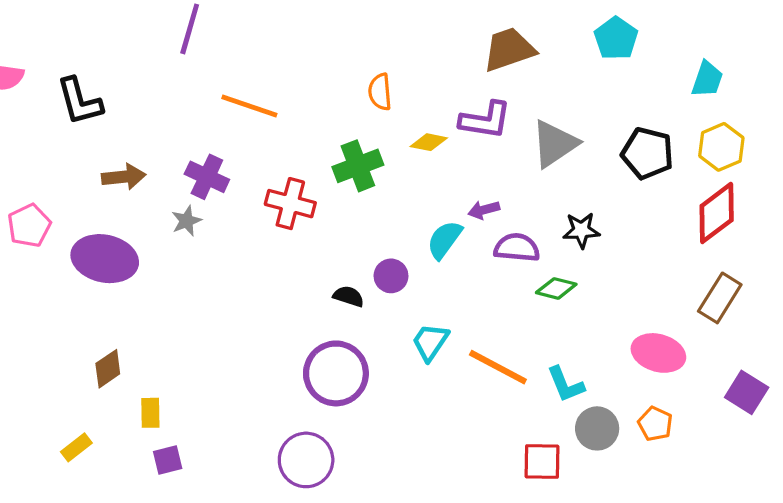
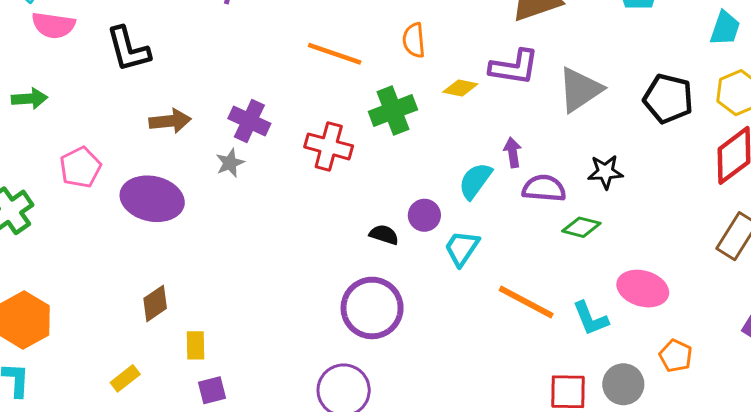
orange line: (249, 106) -> (335, 54), moved
purple arrow: (484, 210) -> (513, 152), turned 96
cyan trapezoid: (430, 342) -> (462, 248), moved
pink ellipse: (658, 353) -> (643, 289), moved
gray circle: (597, 428) -> (623, 384), moved

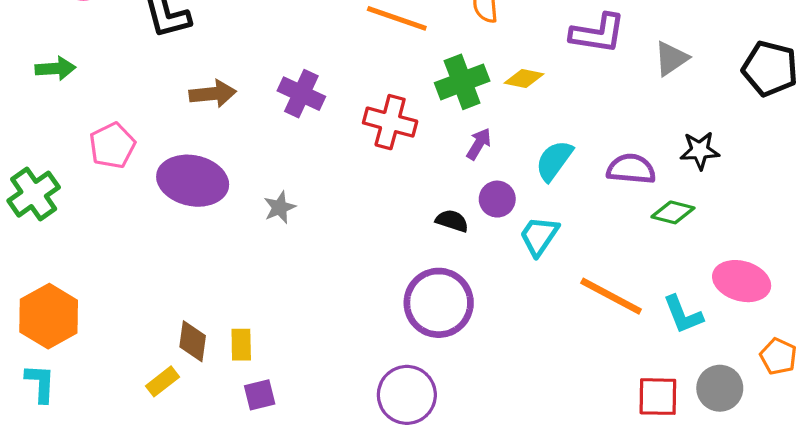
yellow diamond: (460, 88) -> (524, 79), moved
gray triangle: (580, 90) -> (671, 58), size x0.7
purple arrow: (513, 152) -> (479, 144), moved, turned 40
gray star: (230, 163) -> (280, 207), moved
brown diamond: (155, 303) -> (193, 341), moved, turned -48

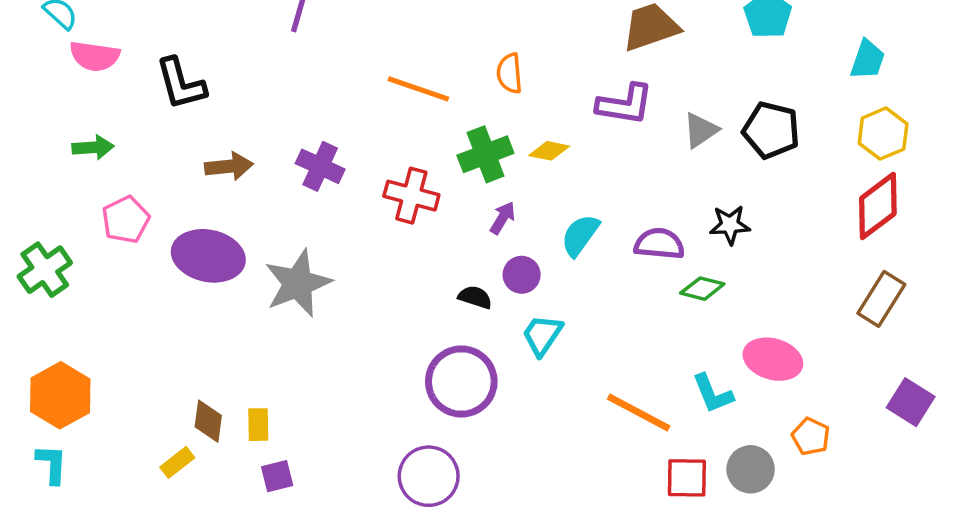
green arrow: (55, 69) -> (93, 147), moved
black pentagon: (770, 69) -> (771, 130), moved
gray star: (280, 207) -> (298, 283), size x2.0
cyan trapezoid: (539, 236) -> (542, 335), moved
orange line: (611, 296) -> (639, 412), moved

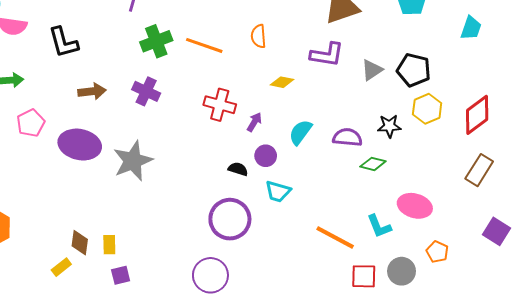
yellow hexagon: (883, 134) -> (427, 109), moved
green cross: (485, 154) -> (156, 41), moved
red cross: (411, 196) -> (220, 105), moved
cyan trapezoid: (542, 335) -> (278, 192), turned -108

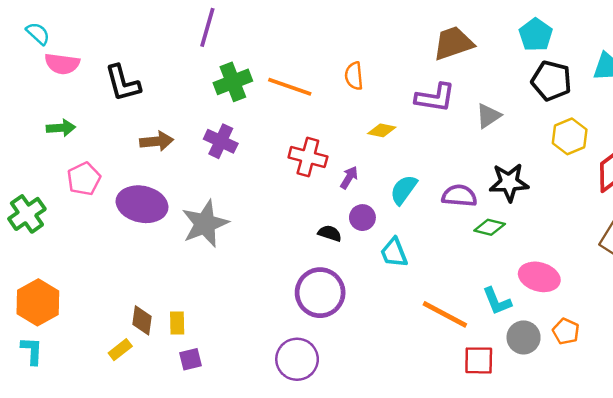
black pentagon: (414, 70) -> (551, 81), moved
yellow hexagon: (427, 109) -> (570, 136), moved
black star: (389, 126) -> (509, 182), size x1.4
cyan trapezoid: (278, 192) -> (394, 253), moved, turned 52
gray circle: (402, 271) -> (524, 337), moved

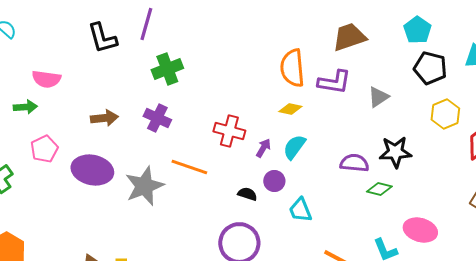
pink semicircle: (62, 64) -> (46, 79), moved
orange semicircle: (354, 76) -> (292, 68), moved, size x1.6
black L-shape: (123, 83) -> (102, 38), moved
orange line: (290, 87) -> (189, 167), moved
cyan semicircle: (404, 190) -> (294, 147), moved

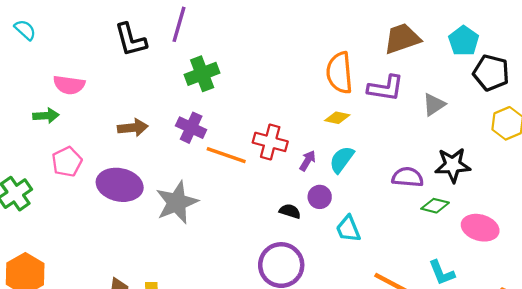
cyan pentagon: (417, 30) -> (464, 41), moved
orange line: (189, 167) -> (226, 155), moved
pink ellipse: (420, 230) -> (480, 228), moved

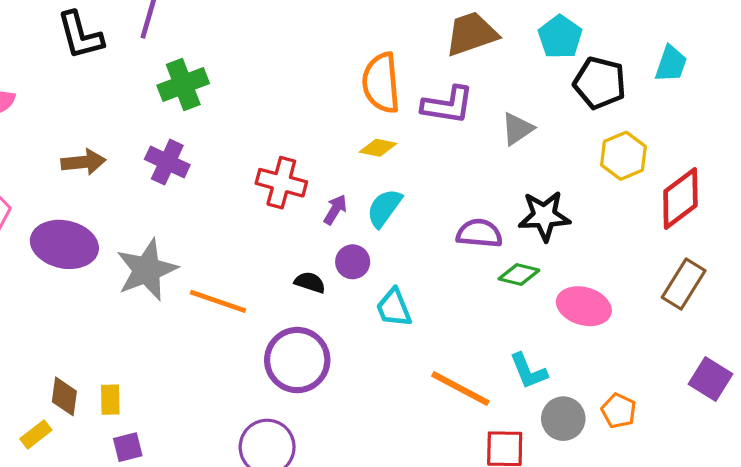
orange line: (226, 155) -> (218, 301), moved

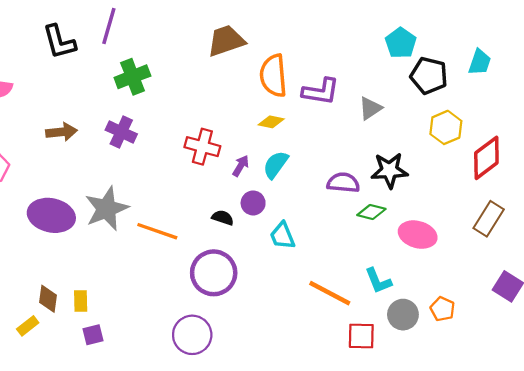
brown trapezoid: (471, 34) -> (226, 41), moved
purple ellipse: (64, 244) -> (51, 215), moved

